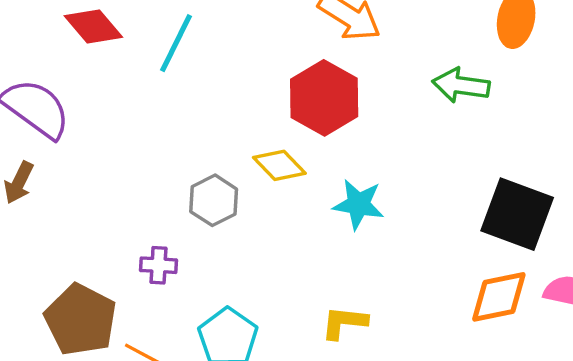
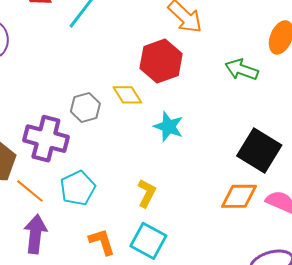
purple cross: (159, 265) -> (46, 139), size x2.0
yellow L-shape: (344, 323) -> (147, 193), turned 100

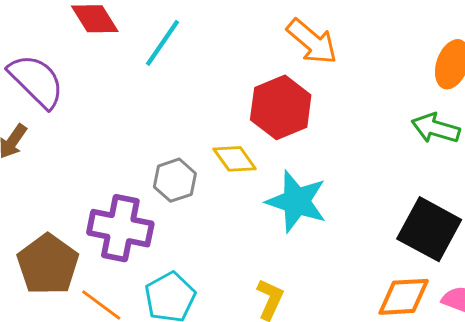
green arrow: (242, 70) -> (436, 128), moved
cyan star: (169, 127) -> (296, 201), size x1.4

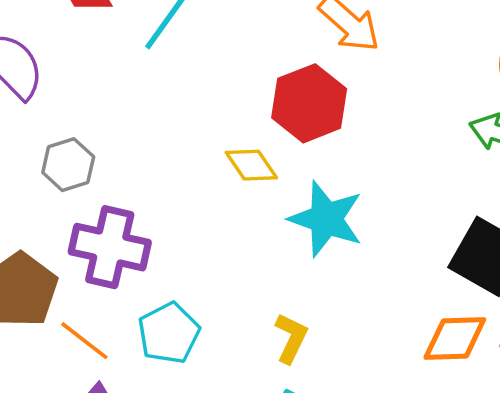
gray hexagon: (175, 180) -> (68, 165), moved

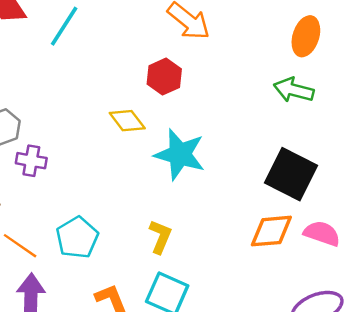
red hexagon: (309, 103) -> (164, 77), size x0.7
purple cross: (110, 247) -> (31, 161), moved, size x0.6

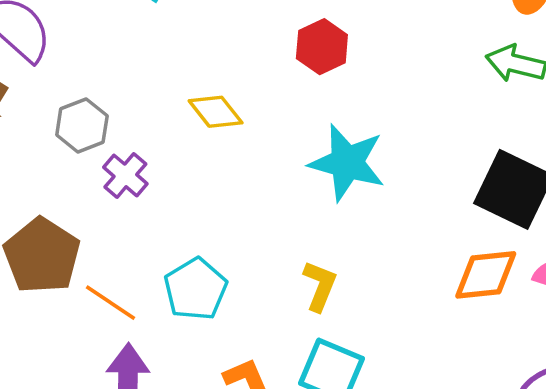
yellow diamond: (127, 121) -> (216, 112), moved
purple cross: (31, 161) -> (125, 175), turned 32

